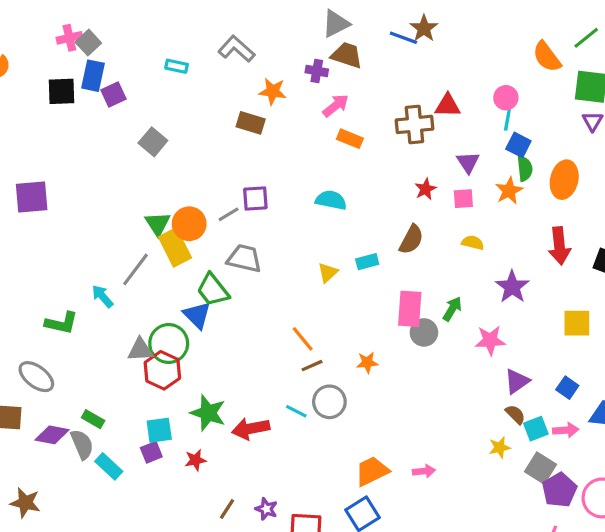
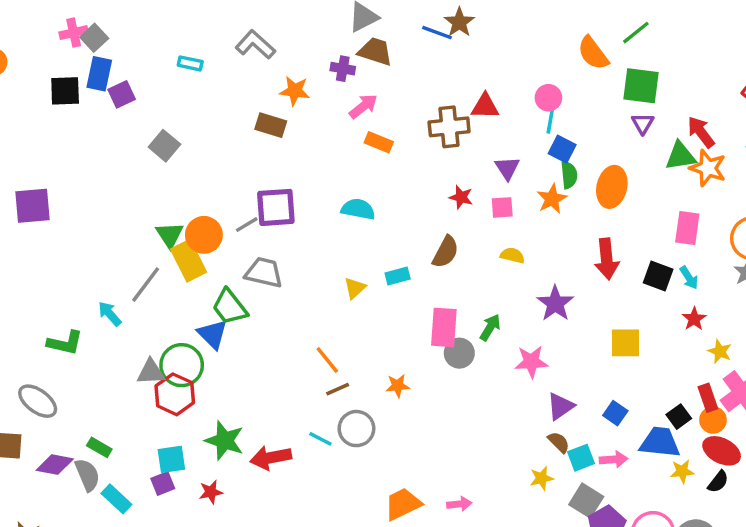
red star: (426, 189) -> (461, 197), turned -30
purple square: (255, 199) -> (276, 207), size x1.4

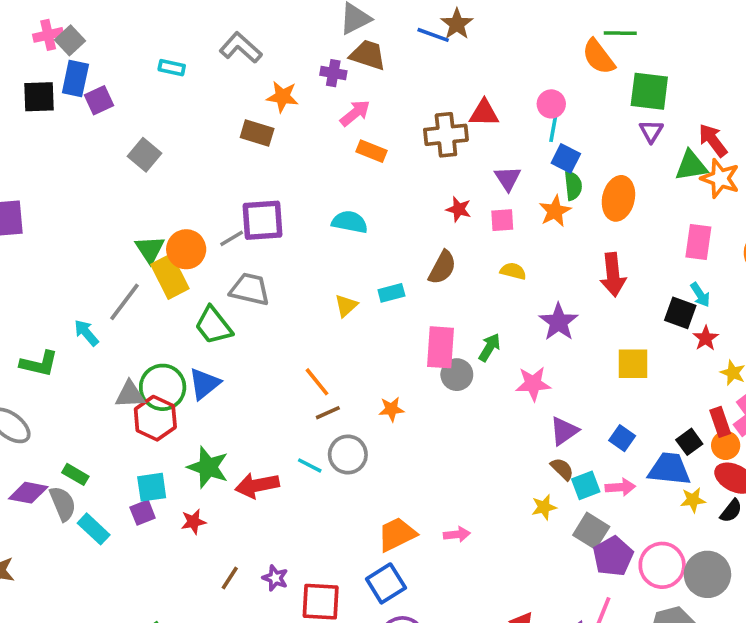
green line: (636, 33) -> (620, 33), moved, turned 40
black square: (658, 276) -> (680, 313), moved
blue triangle: (212, 334) -> (204, 384), moved, turned 36

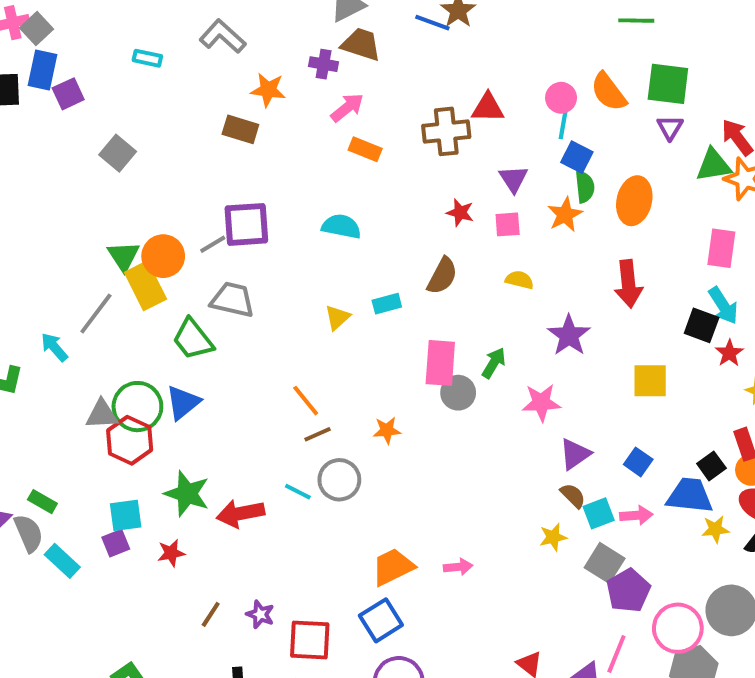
orange semicircle: (598, 57) -> (609, 92), moved
cyan arrow: (700, 295) -> (723, 306), size x1.4
pink circle: (662, 565) -> (678, 628), moved

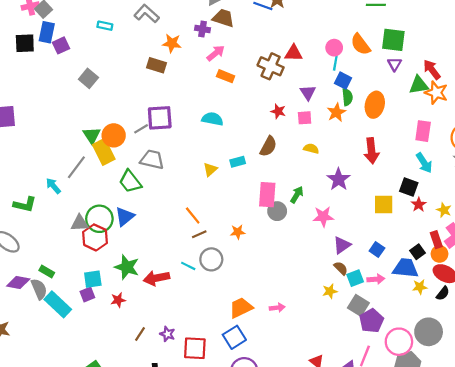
brown cross: (446, 131) -> (271, 66), turned 30
black square: (702, 325) -> (409, 187), moved
red star: (729, 353) -> (419, 205), moved
cyan rectangle: (62, 561) -> (58, 304), size x1.4

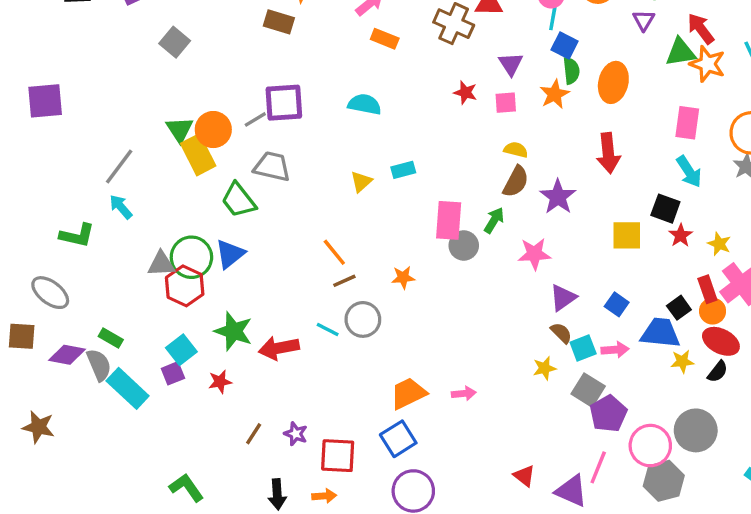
brown semicircle: (268, 146) -> (516, 182), moved
gray line: (76, 167) -> (119, 166), moved
cyan square: (93, 279) -> (181, 350), turned -30

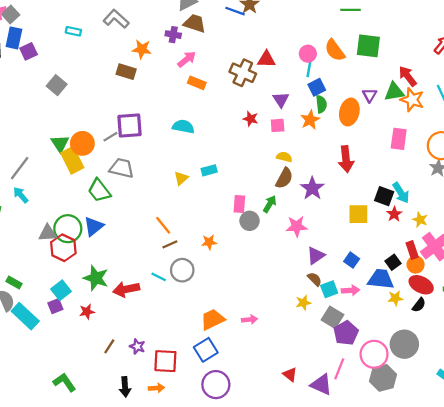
purple triangle: (644, 20) -> (370, 95), moved
blue square: (565, 45) -> (317, 87), turned 36
cyan arrow: (689, 172) -> (401, 193), moved
pink rectangle: (449, 220) -> (239, 204), size x0.7

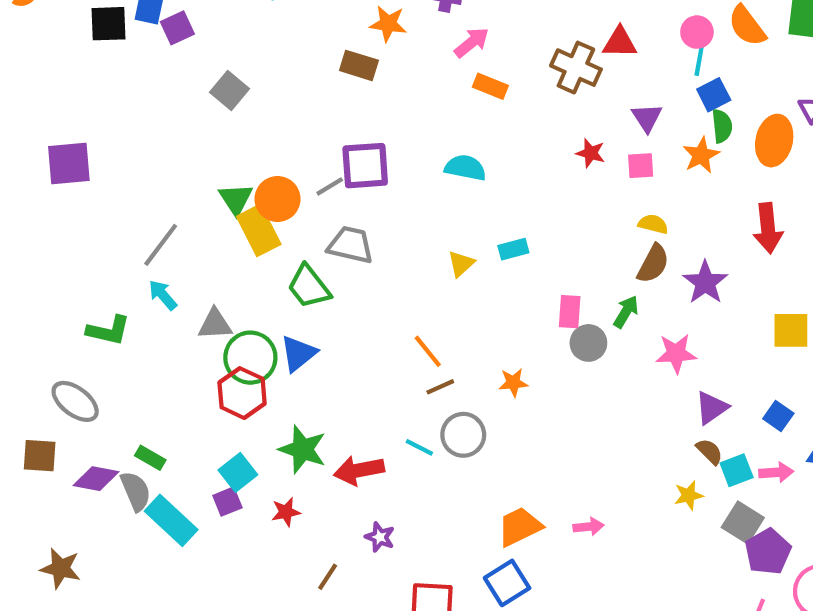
gray triangle: (48, 233) -> (215, 324), moved
purple star: (137, 346) -> (380, 537), moved

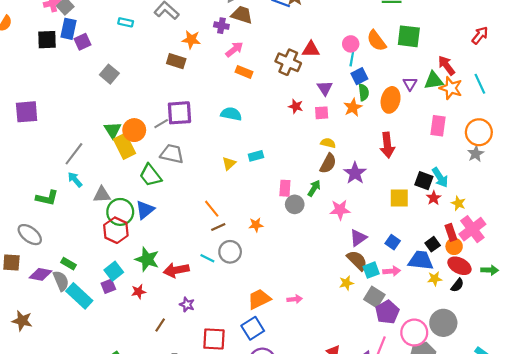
brown semicircle: (709, 451) -> (357, 260), size x1.5

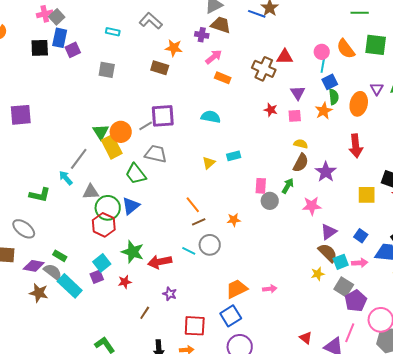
gray square: (109, 74) -> (107, 70), moved, turned -30
gray line: (74, 154) -> (79, 159), moved
gray semicircle: (61, 281) -> (53, 272), turned -30
brown star: (22, 321) -> (39, 293), moved

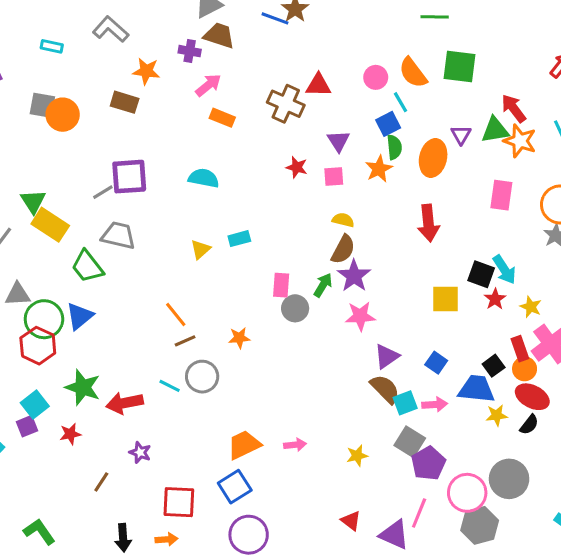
cyan line: (323, 66) -> (401, 102), moved, turned -40
orange circle: (121, 132) -> (63, 115), moved
yellow rectangle: (112, 147) -> (50, 225), turned -30
purple star: (326, 172) -> (354, 276), moved
yellow star: (318, 274) -> (357, 456), moved

